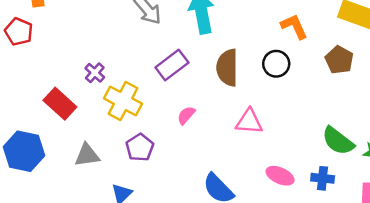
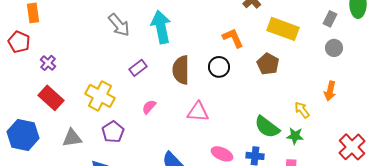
purple rectangle: (172, 65) -> (138, 68), size x0.7
purple cross: (95, 73) -> (48, 63), moved

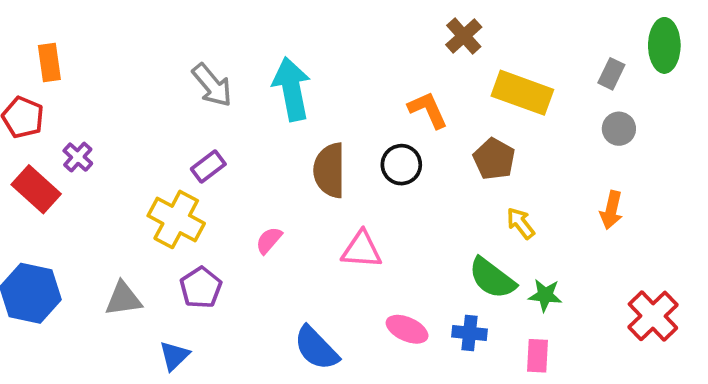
purple rectangle: (138, 68) -> (208, 167), moved
red rectangle: (51, 98) -> (36, 189), moved
yellow arrow: (302, 110) -> (521, 223), moved

